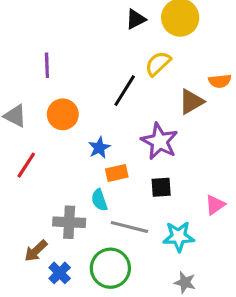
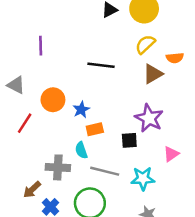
yellow semicircle: (158, 64) -> (145, 44), moved
black line: (125, 91) -> (101, 65), turned 65
orange circle: (63, 114) -> (53, 100), moved
purple star: (160, 141) -> (149, 118), moved

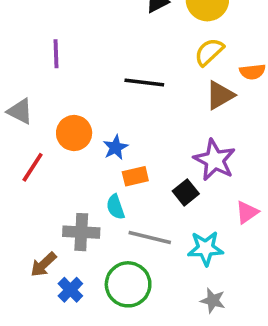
black square: (129, 140) -> (186, 192), turned -35

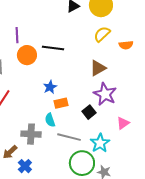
black line: (144, 83) -> (53, 48), moved
brown triangle: (220, 95) -> (98, 68), moved
orange circle: (74, 133) -> (27, 55), moved
cyan star: (206, 248) -> (100, 143), turned -30
green circle: (128, 284) -> (82, 163), moved

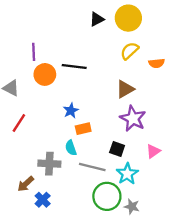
black square: (89, 112) -> (117, 149), moved, turned -32

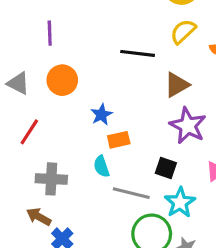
black line: (74, 67) -> (138, 53), moved
orange circle: (45, 74) -> (62, 80), moved
gray cross: (49, 164) -> (51, 179), moved
brown arrow: (26, 184) -> (39, 217), turned 72

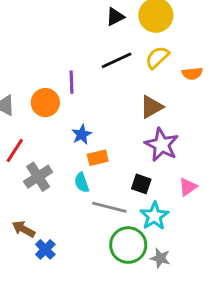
purple line: (50, 33) -> (71, 82), moved
black line: (138, 53) -> (117, 60), moved, turned -32
gray cross: (51, 179) -> (38, 177), moved, turned -36

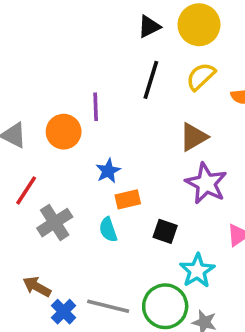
black line: (117, 60) -> (151, 80), turned -48
black square: (141, 184) -> (165, 231), moved
gray line: (109, 207) -> (108, 306), moved

